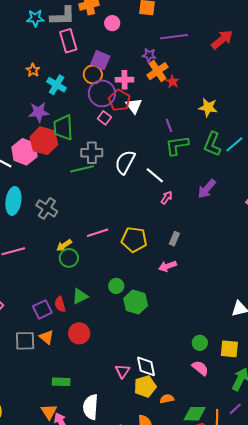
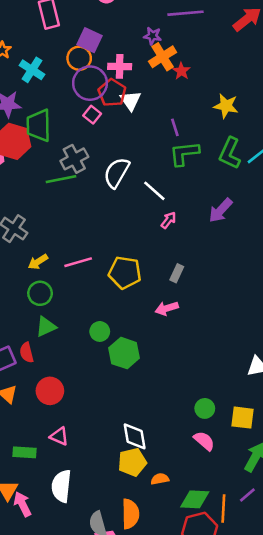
gray cross: (92, 153) -> (74, 159), turned -30
yellow arrow: (64, 245) -> (38, 262), moved
green triangle: (80, 296) -> (46, 327), moved
pink triangle: (123, 371) -> (59, 436), moved, turned -42

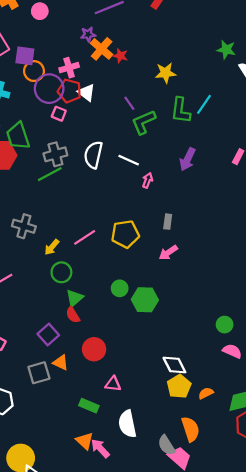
purple square: (89, 40) -> (25, 56), moved
gray cross: (74, 159) -> (55, 154), turned 30
red semicircle: (27, 353) -> (73, 315), moved
green rectangle: (24, 452) -> (89, 406), turned 36

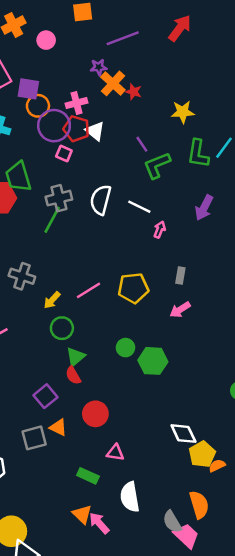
green line: (50, 174) -> (52, 220), turned -35
yellow pentagon: (179, 386) -> (202, 454), moved

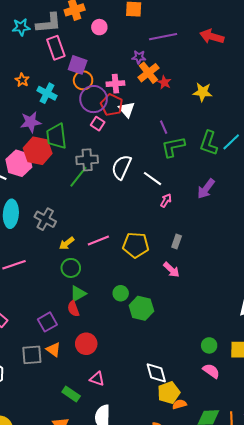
red arrow: (180, 28) -> (212, 36), turned -120
yellow star: (183, 112) -> (203, 92), moved
pink arrow: (180, 310) -> (171, 270), turned -114

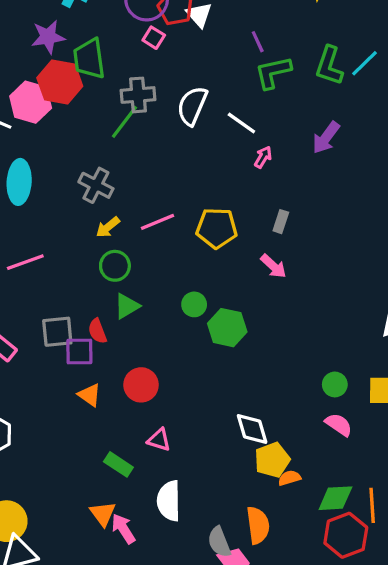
gray cross: (45, 219) -> (96, 185), moved
red semicircle: (73, 309) -> (97, 331), moved
purple square: (47, 322) -> (79, 351), turned 30
gray square: (32, 355) -> (57, 332), moved

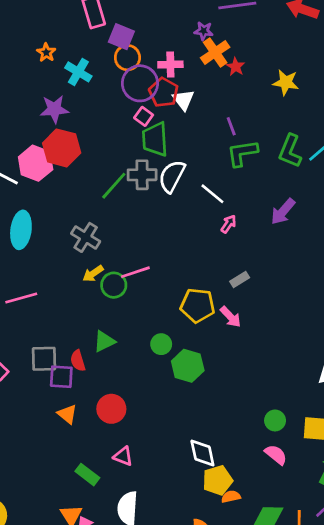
green trapezoid: (89, 59) -> (155, 139), moved
gray cross: (138, 95) -> (142, 175), moved
gray rectangle: (281, 222) -> (240, 280), turned 36
yellow pentagon: (217, 228) -> (198, 305), moved
green circle: (115, 266) -> (114, 285), moved

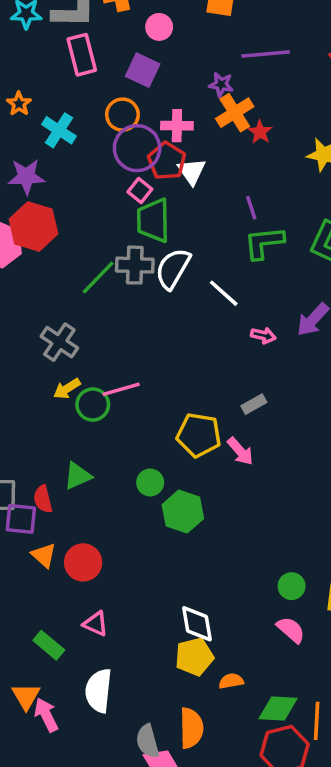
purple square: (121, 37) -> (143, 70), moved
pink arrow: (229, 224) -> (263, 335), moved, turned 66
orange triangle: (67, 414) -> (44, 555), moved
yellow pentagon: (218, 480) -> (194, 657), moved

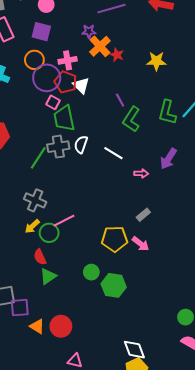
green L-shape: (264, 243) -> (131, 119), turned -40
white semicircle: (173, 269) -> (81, 144), size x0.7
gray cross: (59, 342) -> (35, 200), moved
red semicircle: (43, 499) -> (40, 257), moved

